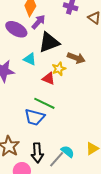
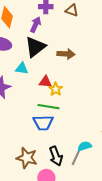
purple arrow: (38, 22) -> (36, 25), moved
yellow star: (59, 69) -> (56, 89), moved
cyan semicircle: (68, 152) -> (85, 146), turned -40

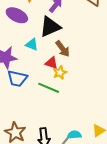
brown arrow: (66, 54) -> (63, 49), moved, turned 36
blue trapezoid: (43, 123) -> (17, 78), moved

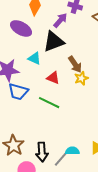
brown arrow: (63, 49) -> (75, 64), moved
yellow star: (60, 73) -> (81, 78), moved

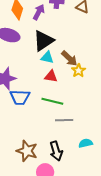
purple arrow: (60, 20) -> (39, 12), moved
cyan triangle: (34, 58) -> (47, 58), moved
gray line: (61, 158) -> (64, 120), moved, turned 60

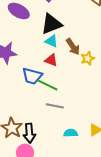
yellow star: (79, 71) -> (88, 58), moved
blue trapezoid: (20, 97) -> (32, 76), moved
black arrow: (56, 151) -> (29, 133), moved

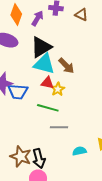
cyan triangle: (51, 41) -> (44, 64), size x1.6
yellow star: (88, 58) -> (58, 89), moved
blue trapezoid: (32, 76) -> (18, 92), moved

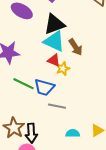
blue trapezoid: (18, 92) -> (44, 87), moved
green line: (48, 108) -> (24, 84), moved

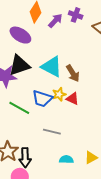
black triangle: (54, 24) -> (19, 65), moved
red triangle: (54, 60) -> (73, 99), moved
blue trapezoid: (44, 87) -> (42, 99), moved

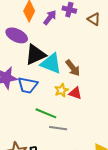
black triangle: (19, 65) -> (36, 55), moved
blue trapezoid: (42, 99) -> (28, 85), moved
green line: (19, 108) -> (46, 113), moved

